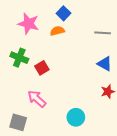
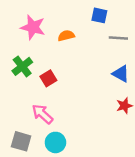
blue square: (64, 13) -> (99, 15), moved, turned -32
green cross: (19, 58) -> (22, 66), turned 30
cyan circle: (76, 117) -> (55, 142), moved

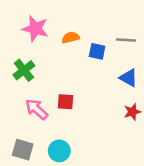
blue square: (99, 15) -> (97, 51), moved
red square: (48, 78) -> (66, 102), moved, turned 35
pink arrow: (42, 114) -> (37, 109), moved

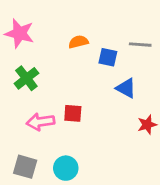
pink star: (35, 29) -> (19, 33), moved
blue triangle: (129, 78) -> (126, 88), moved
pink arrow: (37, 109) -> (41, 122), turned -50

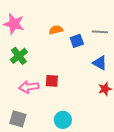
blue square: (108, 57) -> (77, 41), turned -32
blue triangle: (126, 88) -> (100, 63), moved
cyan circle: (66, 168) -> (63, 120), moved

